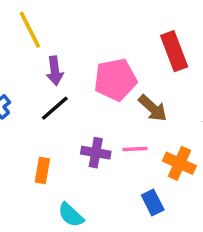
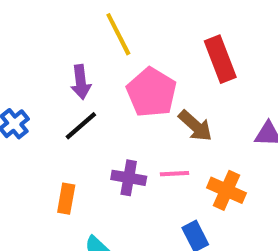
yellow line: (30, 30) -> (118, 34), moved
pink pentagon: (115, 80) -> (152, 92), turned -30

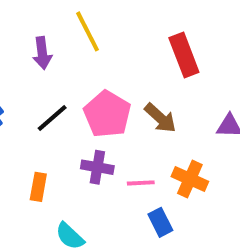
purple arrow: (81, 82) -> (42, 53), moved
pink pentagon: (152, 92) -> (107, 114), moved
pink line: (174, 174) -> (141, 183), moved

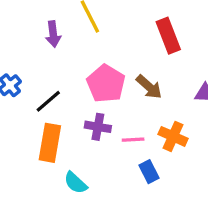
black line: (52, 118) -> (48, 101), moved
orange rectangle: (38, 187) -> (50, 143), size x1.6

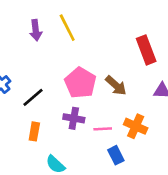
purple arrow: (53, 34) -> (36, 30), moved
red rectangle: (168, 36) -> (146, 50), moved
orange rectangle: (50, 143) -> (34, 131), size x0.6

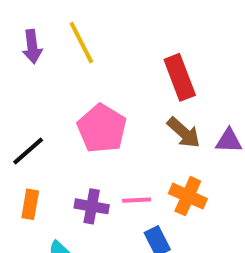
red rectangle: (146, 50) -> (180, 77), moved
brown arrow: (116, 85) -> (184, 133), moved
purple cross: (74, 118) -> (92, 206), moved

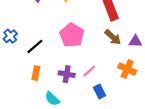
orange cross: (188, 196) -> (127, 69), moved
pink line: (137, 200) -> (89, 71), turned -40

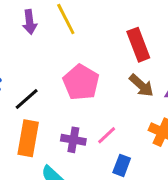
orange rectangle: (36, 73) -> (28, 138), size x1.6
blue rectangle: (99, 92) -> (122, 165), turned 48

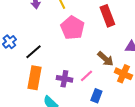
pink pentagon: (81, 82) -> (72, 28), moved
brown arrow: (141, 85) -> (105, 59), moved

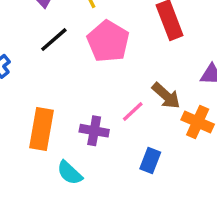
black line: (33, 52) -> (54, 40), moved
pink line: (86, 76) -> (133, 111), moved

